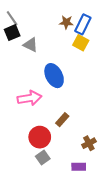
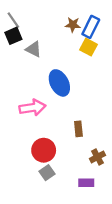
brown rectangle: (62, 120) -> (78, 129), moved, turned -48

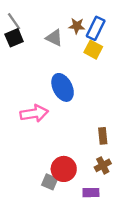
gray triangle: (34, 49) -> (54, 38), moved
brown rectangle: (78, 129) -> (103, 136), moved
red circle: (44, 150) -> (64, 169), moved
gray square: (47, 173) -> (50, 182), turned -32

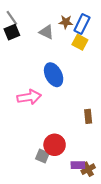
brown cross: (103, 165) -> (88, 169), moved

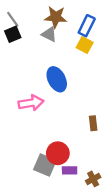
brown star: (66, 22) -> (56, 17), moved, size x1.5
gray square: (42, 156) -> (45, 165), size x1.5
purple rectangle: (78, 165) -> (70, 170), moved

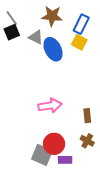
gray triangle: (49, 34) -> (36, 37), moved
blue ellipse: (57, 79) -> (53, 49), moved
pink arrow: (31, 103) -> (50, 106), moved
brown cross: (93, 179) -> (87, 141), moved, turned -32

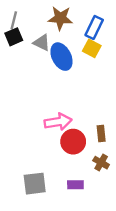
gray line: (12, 18) -> (14, 20), turned 49
red circle: (54, 144) -> (73, 142), moved
gray square: (42, 155) -> (35, 184), moved, turned -30

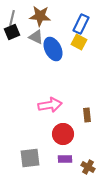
brown star: (60, 18) -> (40, 16), moved
red circle: (73, 142) -> (63, 134), moved
brown cross: (101, 163) -> (88, 167), moved

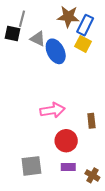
brown star: (40, 16) -> (68, 17), moved
gray line: (12, 18) -> (22, 19), moved
black square: (12, 32) -> (13, 33), turned 35

